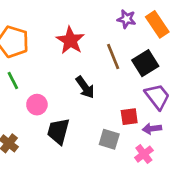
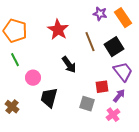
purple arrow: (152, 129) -> (119, 96), turned 136

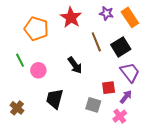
red star: (58, 30) -> (71, 17), moved
orange pentagon: (15, 31) -> (36, 29), moved
pink circle: (33, 78) -> (38, 70), moved

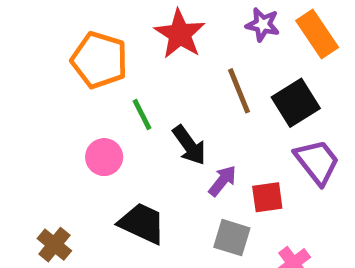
green line: (20, 60) -> (142, 114), moved
purple arrow: (126, 97) -> (222, 181), moved
black trapezoid: (55, 99) -> (142, 223), turned 100

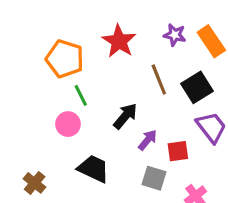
green line: (142, 114) -> (81, 95), moved
black arrow: (189, 145) -> (125, 116), turned -104

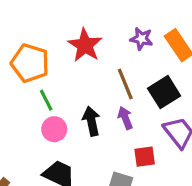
black arrow: (125, 116) -> (91, 121), turned -52
pink circle: (68, 124) -> (54, 129), moved
purple arrow: (148, 140) -> (125, 118), moved, turned -60

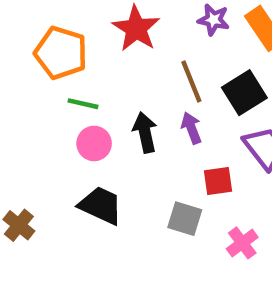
green line: (46, 100) -> (83, 104), turned -50

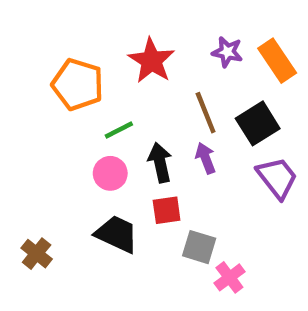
green line: (83, 104) -> (119, 130), moved, turned -40
red square: (218, 181) -> (167, 210), moved
pink cross: (242, 243) -> (229, 277), moved

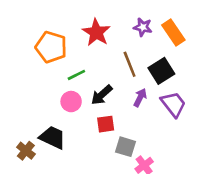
purple arrow: (206, 158) -> (140, 98), moved, turned 48
black arrow: (160, 163) -> (102, 95), turned -120
black trapezoid: (117, 234) -> (52, 137), moved

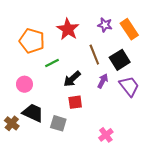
pink circle: (71, 102) -> (24, 84), moved
gray square: (126, 147) -> (58, 123), moved

